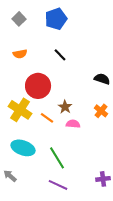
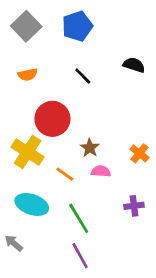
gray square: (19, 19) -> (26, 26), size x1.5
black semicircle: (102, 79) -> (134, 65), moved
orange line: (47, 118) -> (65, 174), moved
purple cross: (103, 179) -> (134, 206), moved
purple line: (58, 185) -> (80, 256), turned 36

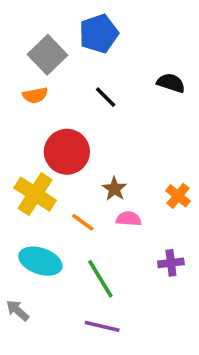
gray square: (26, 26) -> (47, 55), moved
purple line: (80, 256) -> (102, 326), turned -48

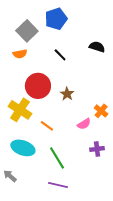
brown star: (114, 189) -> (67, 94), moved
pink semicircle: (129, 219) -> (84, 124), moved, turned 144

